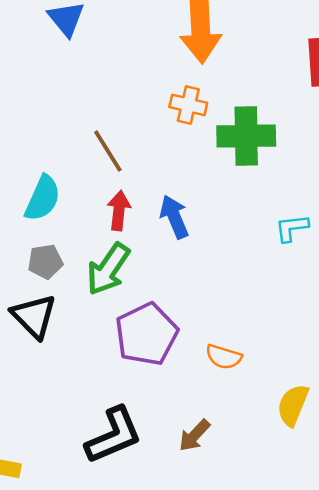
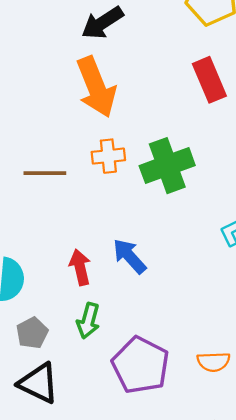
brown line: (108, 151) -> (45, 173), moved, turned -39
green arrow: (108, 269) -> (88, 321), size x0.7

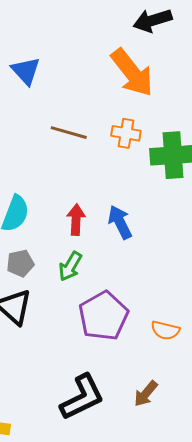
orange arrow: (96, 87) -> (132, 73), turned -32

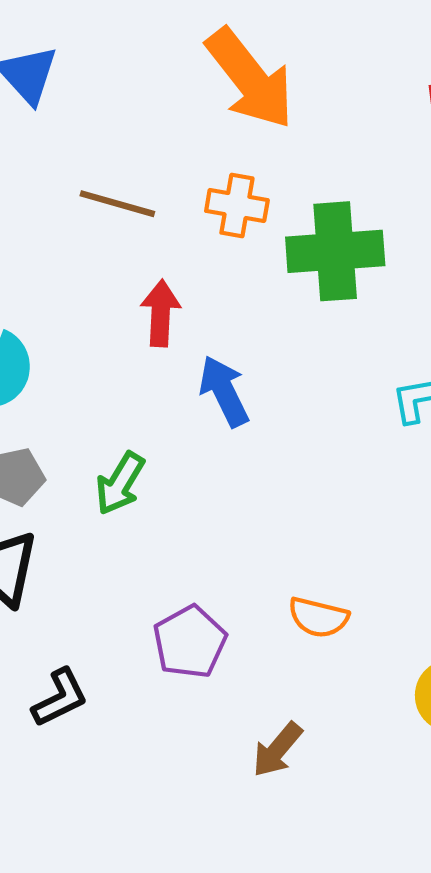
red arrow: (76, 220) -> (161, 313), moved
purple pentagon: (103, 316) -> (190, 642), moved, size x0.7
black L-shape: (82, 397) -> (60, 698), moved, size x0.6

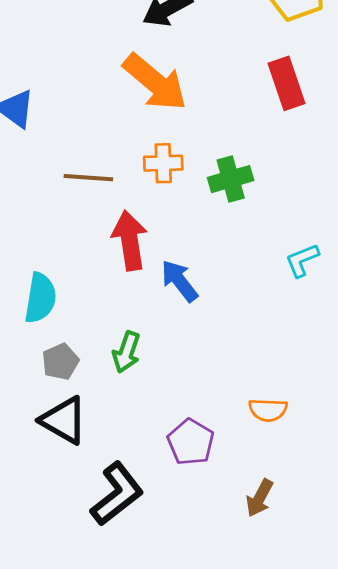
green cross: (335, 251) -> (231, 179), size x0.7
red arrow: (161, 313) -> (130, 240), size x1.4
black L-shape: (60, 698) -> (117, 494), size x1.6

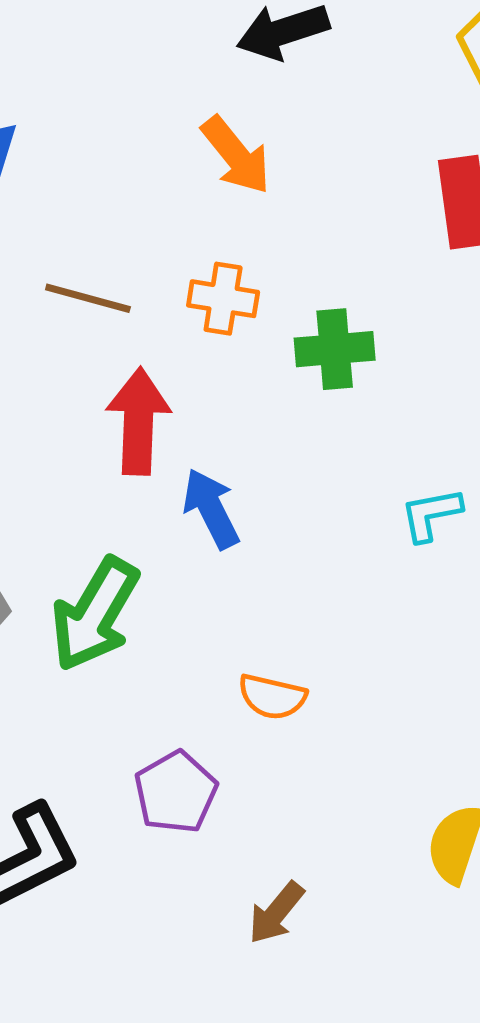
orange arrow: (155, 82) -> (236, 155), size x0.7
green arrow: (126, 352) -> (95, 614), size x1.6
orange semicircle: (268, 410) -> (272, 697), moved

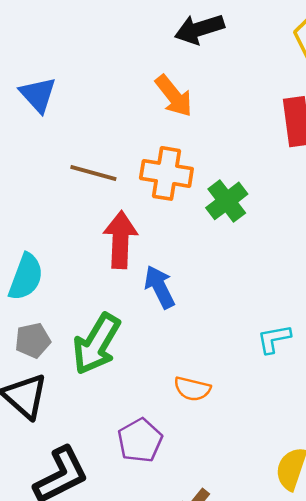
orange cross: (223, 299) -> (166, 173), size x1.4
green cross: (335, 349) -> (227, 201), turned -33
cyan L-shape: (431, 514) -> (274, 339), moved

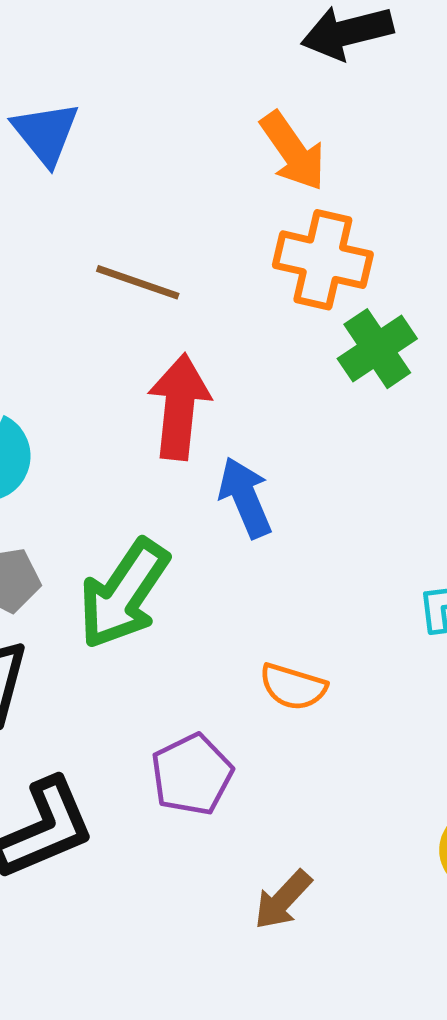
orange cross: (166, 173) -> (323, 260), moved

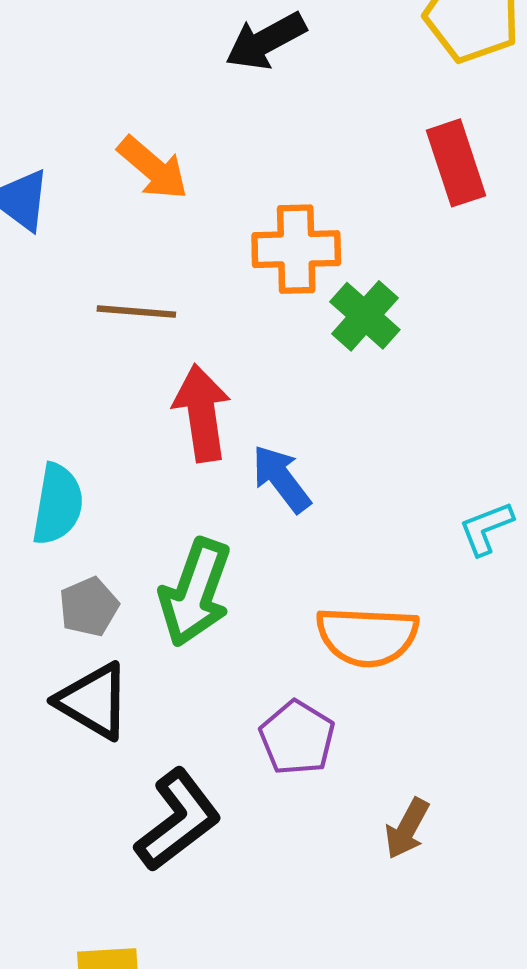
orange arrow: (293, 151) -> (153, 168), moved
orange semicircle: (293, 687) -> (367, 636), size x1.6

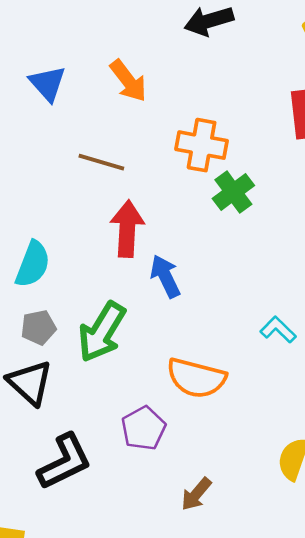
cyan L-shape: (486, 528) -> (278, 330), turned 54

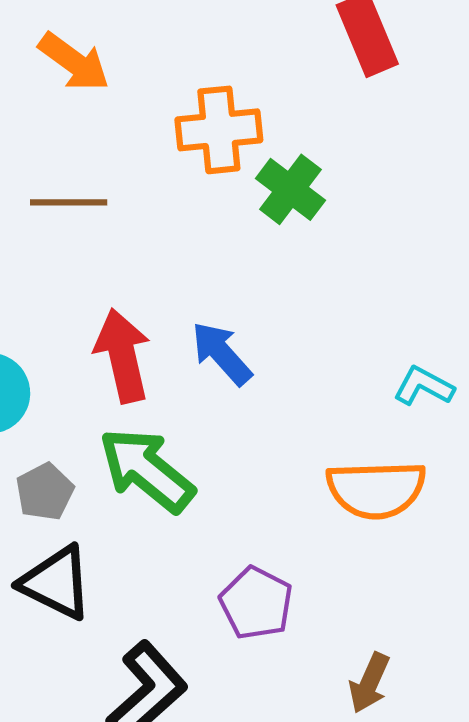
red arrow: (127, 229) -> (123, 356), moved
green arrow: (102, 332) -> (147, 470), turned 114
orange semicircle: (196, 378) -> (376, 489), moved

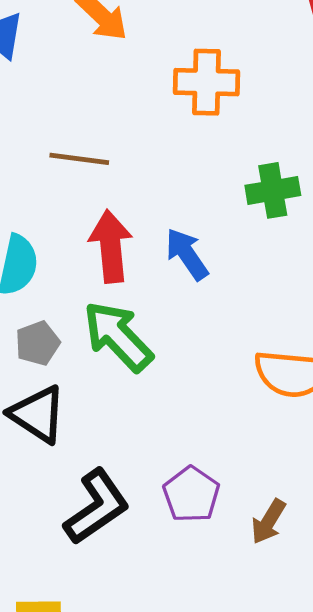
green cross: (290, 189) -> (273, 190), moved, turned 36
brown line: (69, 202) -> (79, 159), moved
purple pentagon: (256, 603) -> (191, 494), moved

